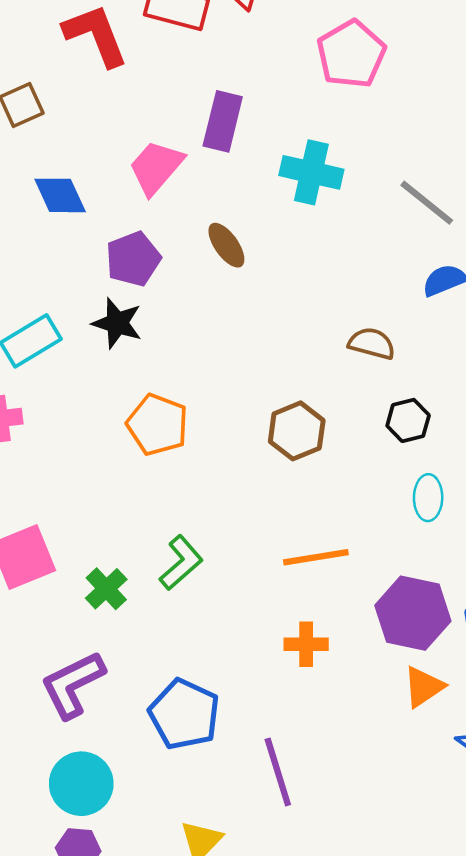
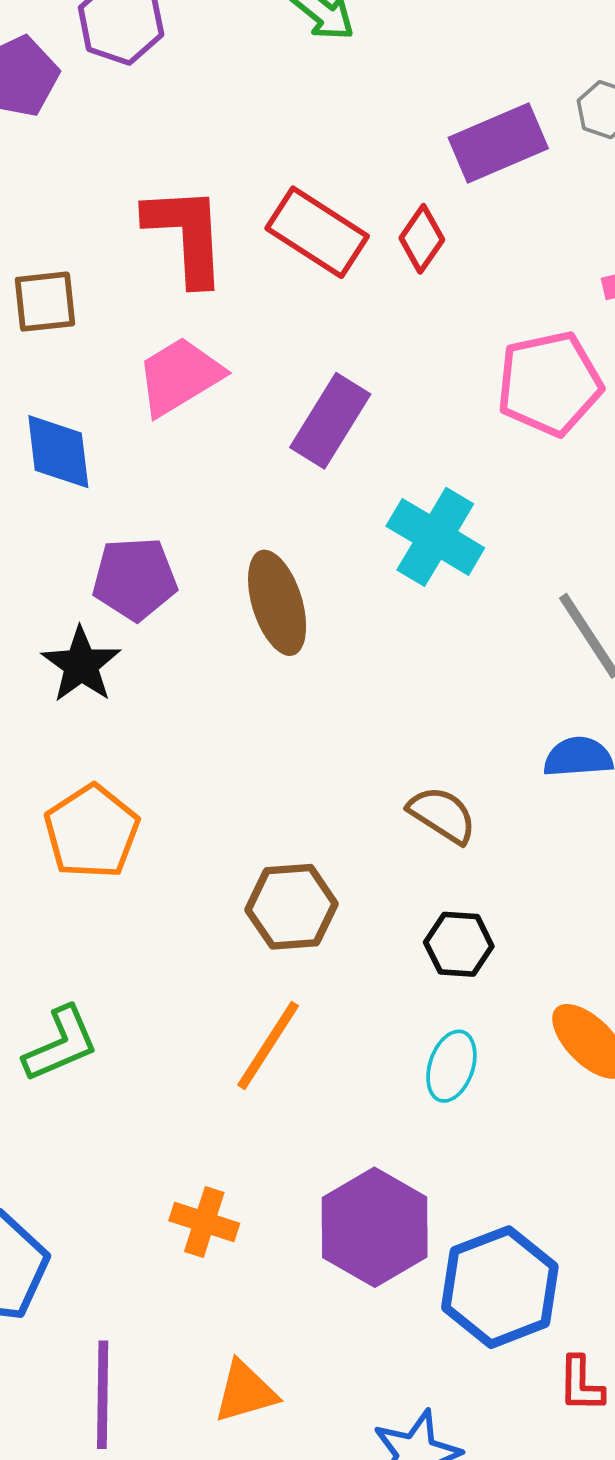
pink trapezoid: (156, 167) -> (180, 376), moved
brown ellipse: (226, 245) -> (277, 603), size x1.4
orange line: (316, 557) -> (268, 1045), moved, turned -66
orange triangle: (424, 687) -> (245, 1392), moved

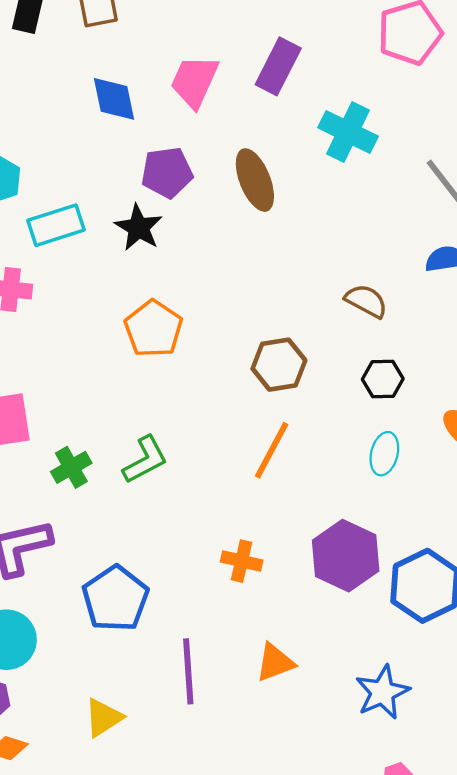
pink trapezoid: (180, 376) -> (194, 81), moved, turned -30

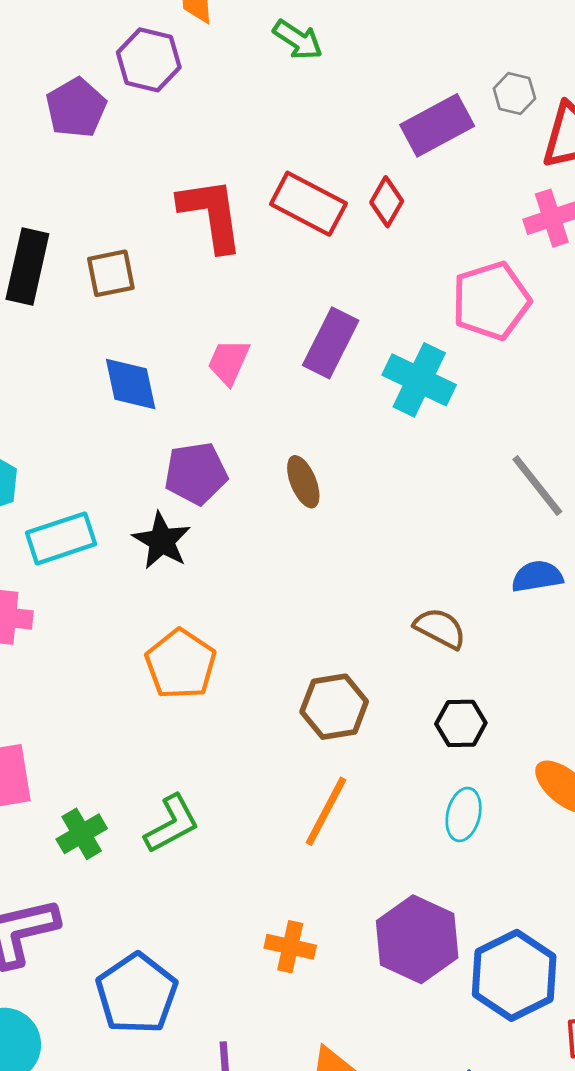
pink trapezoid: (194, 81) -> (229, 362), size x0.7
cyan cross: (348, 132) -> (419, 380), moved
brown ellipse: (255, 180) -> (303, 482), size x0.7

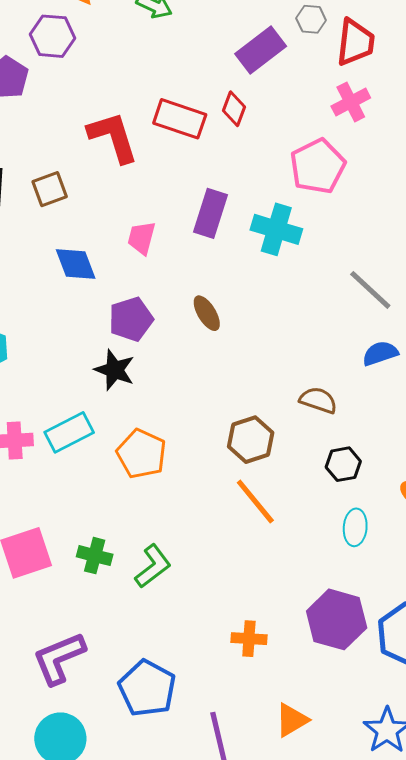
cyan rectangle: (61, 538) -> (69, 432), moved
brown hexagon: (334, 707) -> (251, 440), moved
orange line: (326, 811) -> (255, 501), moved, turned -58
green cross: (82, 834) -> (95, 556), moved, turned -36

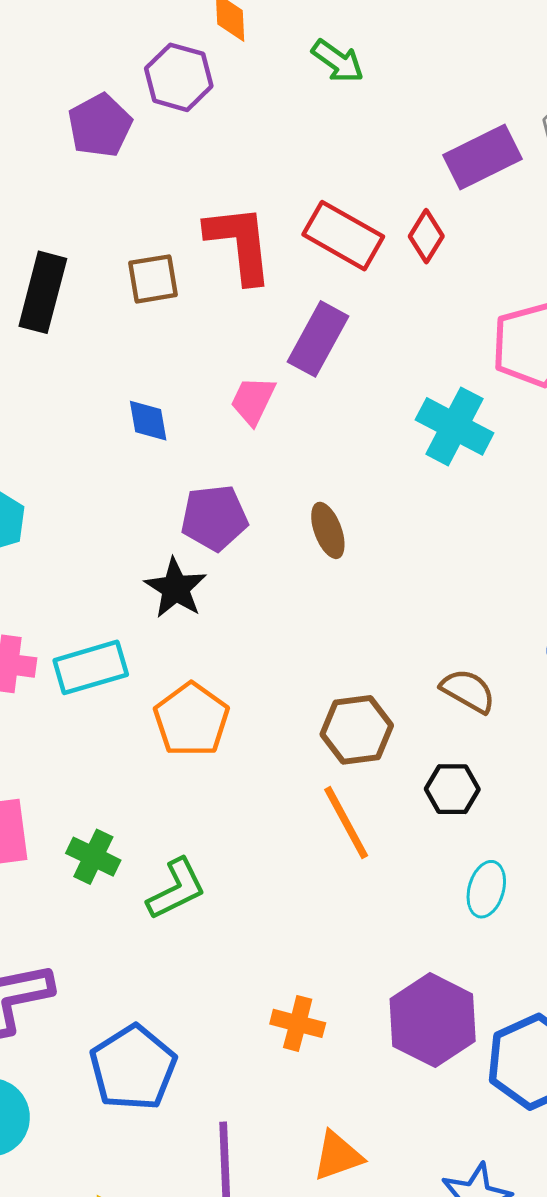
brown square: (50, 189) -> (153, 279), moved
purple rectangle: (211, 213) -> (318, 339), moved
blue diamond: (76, 264) -> (148, 421), size x0.7
black hexagon: (343, 464) -> (452, 789), moved

